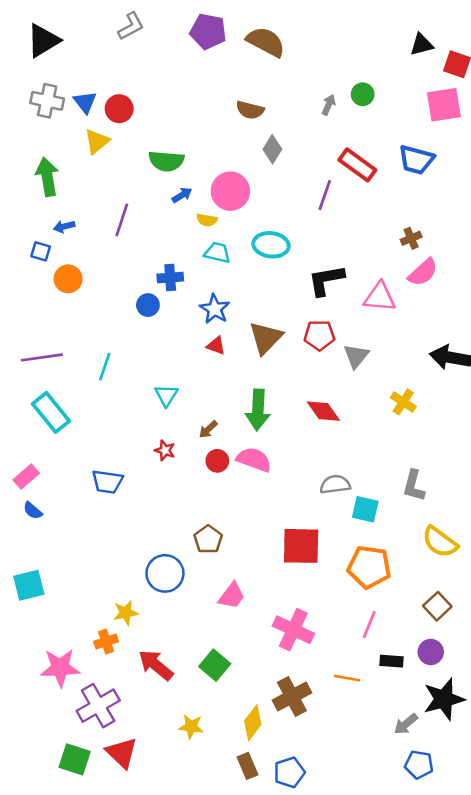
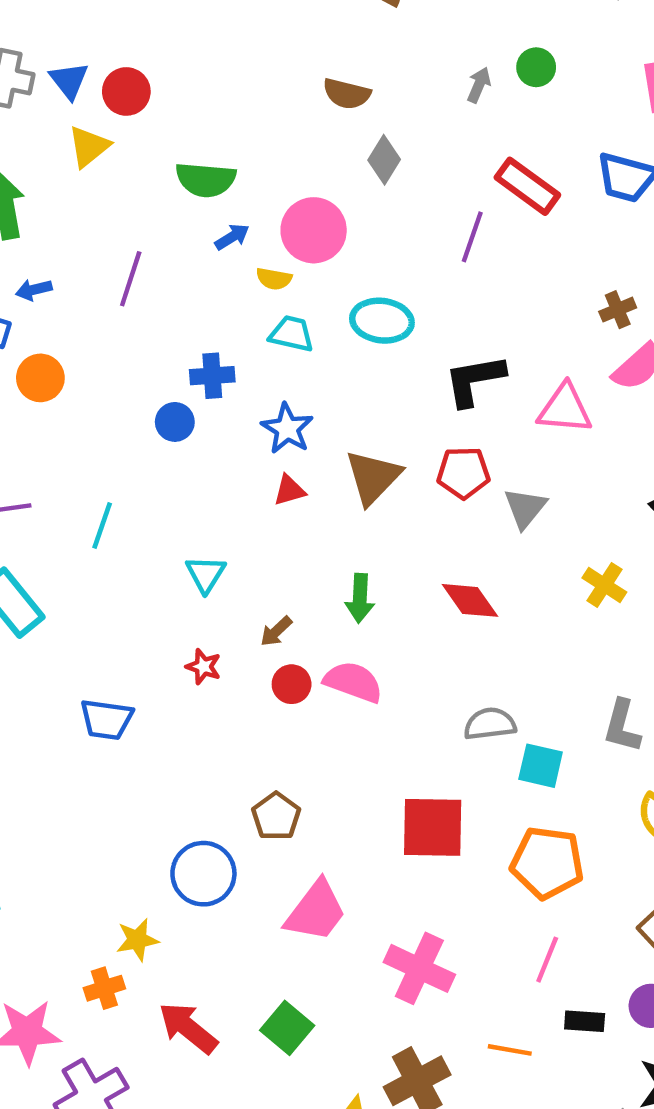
red triangle: (216, 346) -> (289, 490), turned -36
green arrow: (258, 410) -> (360, 598), size x0.7
pink trapezoid: (232, 596) -> (316, 911), size x1.4

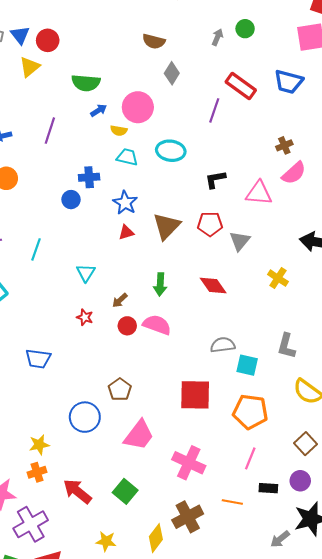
black L-shape: (474, 380) -> (215, 179), size x0.7
blue trapezoid: (106, 719) -> (38, 359), moved
yellow star: (137, 940) -> (39, 445), moved

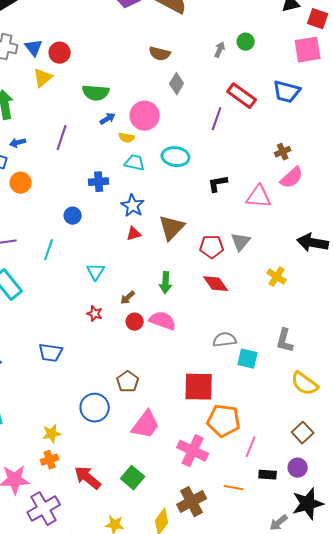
blue circle: (71, 200) -> (73, 216), moved
red pentagon: (210, 224) -> (212, 247), moved
orange pentagon: (250, 412) -> (224, 421), moved

